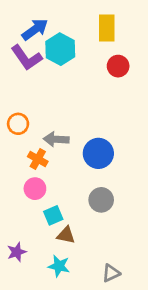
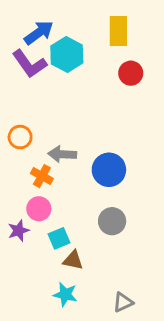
purple star: (17, 252) -> (19, 231), moved

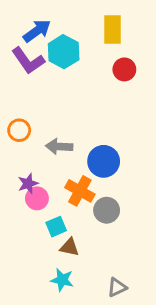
orange cross: (42, 176) -> (80, 191), moved, size x1.4
purple star: (19, 231) -> (28, 184), moved

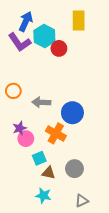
blue arrow: (37, 31) -> (26, 21), turned -30
red circle: (124, 69) -> (59, 48), moved
gray circle: (107, 210) -> (74, 169), moved

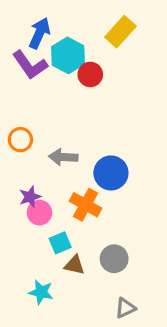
yellow rectangle: (79, 20) -> (120, 32), turned 42
cyan star: (43, 196) -> (41, 292), moved

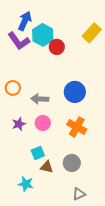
yellow rectangle: (120, 32) -> (92, 33), moved
blue circle: (111, 173) -> (75, 92), moved
orange cross: (86, 205) -> (77, 127), moved
pink circle: (39, 213) -> (43, 123), moved

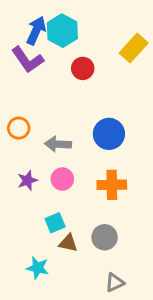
cyan hexagon: (43, 35) -> (62, 31), moved
orange cross: (77, 127) -> (112, 185), turned -30

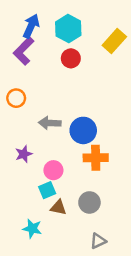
cyan hexagon: (62, 31) -> (68, 29), moved
purple L-shape: (27, 60) -> (24, 51), turned 80
orange circle: (19, 128) -> (16, 98), moved
blue circle: (109, 134) -> (83, 130), moved
pink circle: (62, 179) -> (53, 170), moved

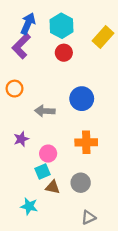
blue circle: (83, 130) -> (82, 99), moved

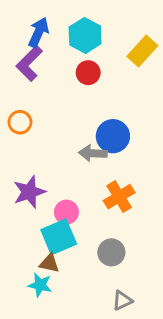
gray arrow: (45, 111) -> (93, 153), moved
purple star: (21, 139) -> (29, 192), size x1.5
orange cross: (86, 142) -> (119, 197), turned -30
cyan square: (43, 171) -> (59, 237), size x1.6
brown triangle: (53, 187) -> (49, 263), moved

